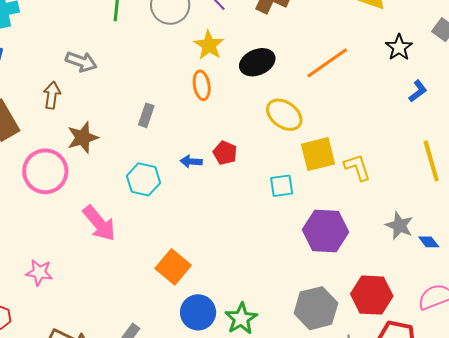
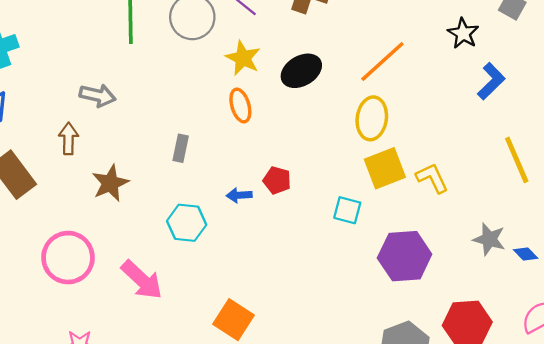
blue L-shape: (418, 91) -> (491, 81), size x1.4
yellow ellipse: (284, 115) -> (372, 118), moved, turned 69
pink circle: (45, 171) -> (68, 258), moved
cyan square: (282, 186) -> (347, 210), turned 30

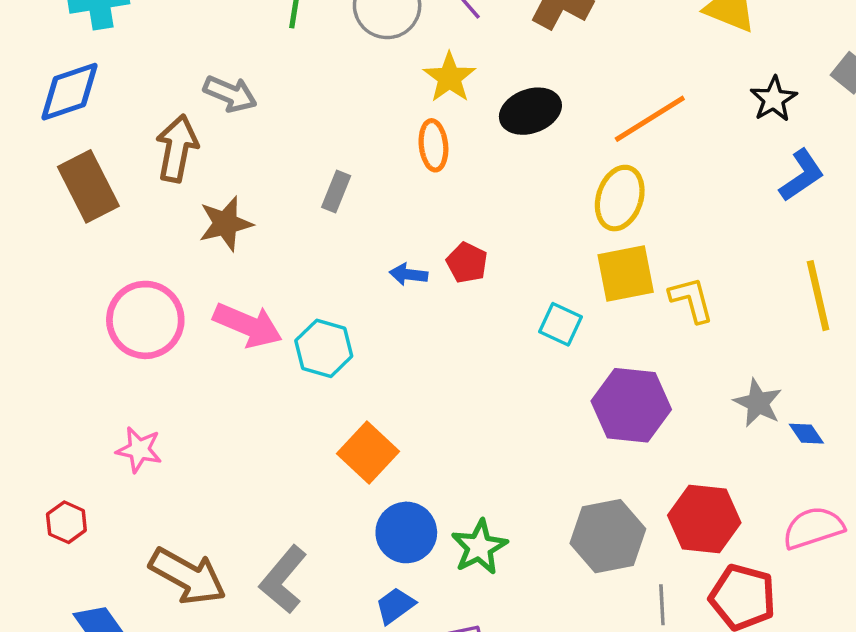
brown arrow: (68, 139) -> (177, 148), size x1.4
cyan hexagon: (187, 223) -> (324, 348), moved
pink arrow: (142, 280) -> (248, 325), moved, turned -30

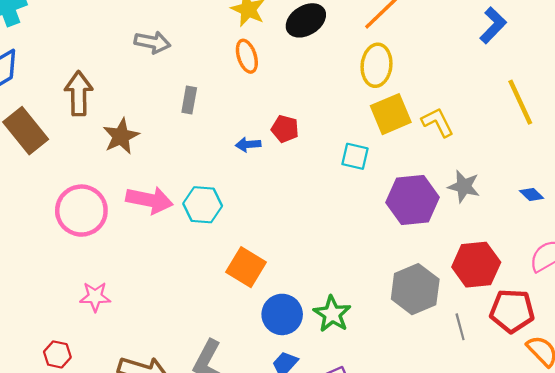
gray arrow: (230, 94) -> (152, 42), moved
gray star: (758, 403) -> (464, 186), moved

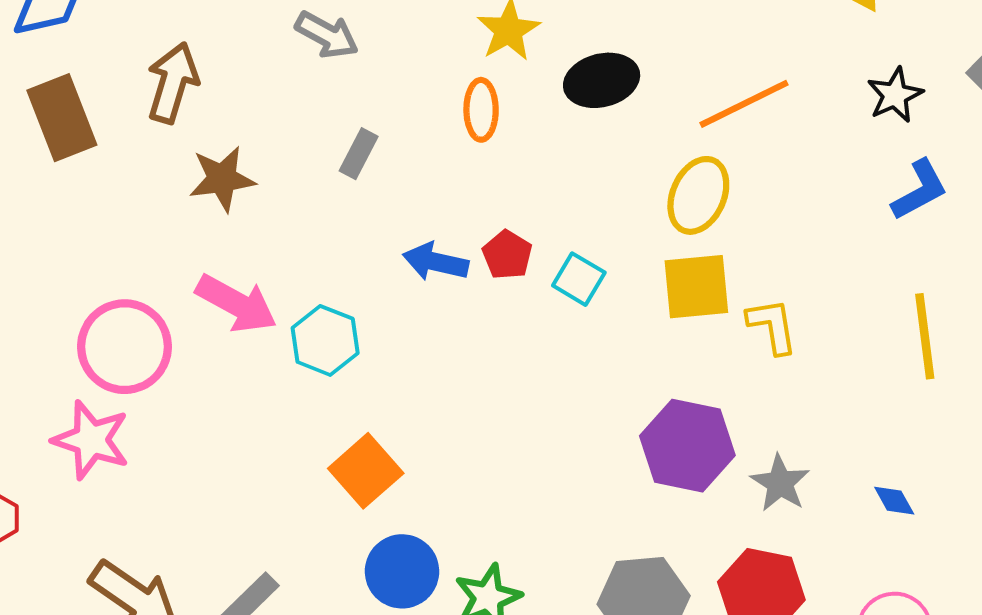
blue arrow: (248, 144) -> (436, 262), size x1.4
cyan square: (355, 156) -> (579, 279), moved
gray star: (464, 186) -> (780, 483), moved
pink circle: (81, 211) -> (125, 347), moved
pink star: (95, 297) -> (91, 440), size x1.4

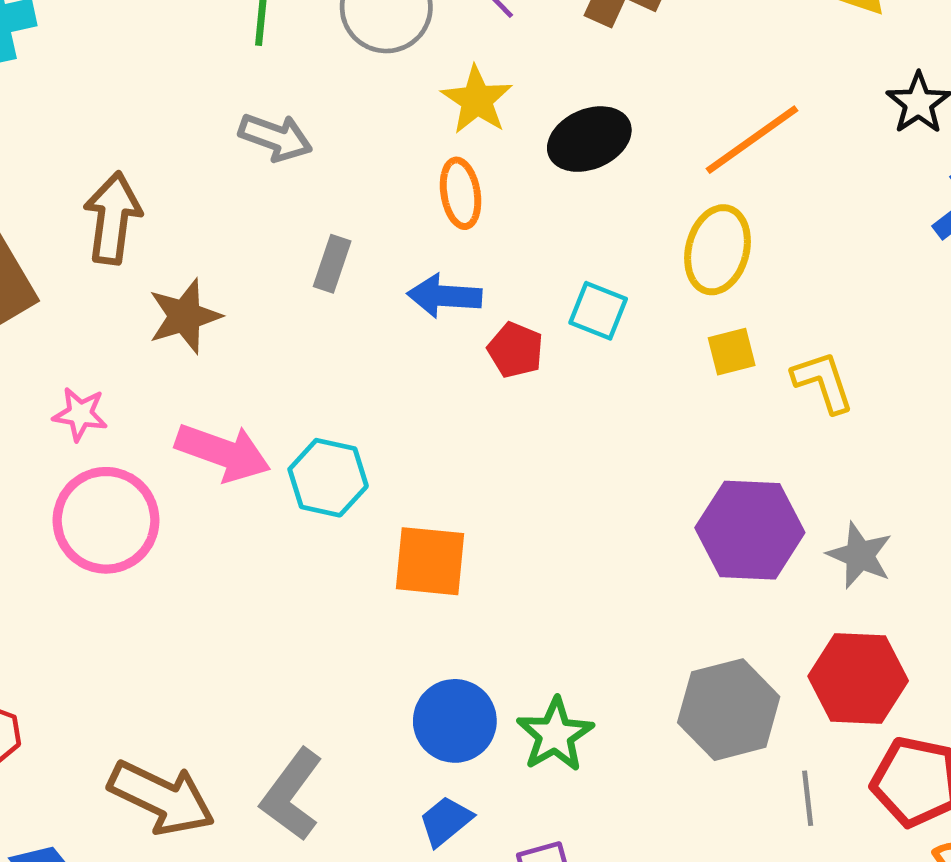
blue arrow: (436, 262) -> (444, 296), moved
cyan square: (579, 279) -> (598, 311), moved
yellow square: (696, 287) -> (732, 352), size x0.6
pink star: (91, 440) -> (80, 414), moved, size x0.6
orange square: (366, 471) -> (430, 561), moved, turned -34

